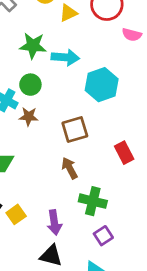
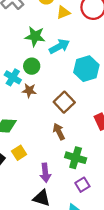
cyan arrow: (65, 57) -> (59, 46), turned -36
brown square: (75, 130) -> (64, 102), turned -30
yellow square: (16, 214) -> (19, 153), moved

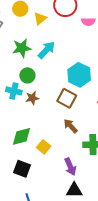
cyan hexagon: (86, 69) -> (79, 75), moved
yellow square: (19, 153) -> (44, 147), moved

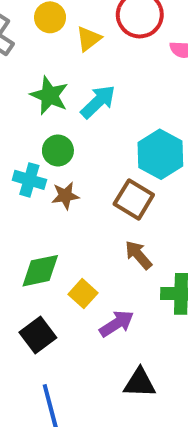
green star: (22, 48) -> (49, 95), turned 30
purple arrow: (70, 167) -> (117, 324), moved, turned -102
black square: (22, 169) -> (38, 335), turned 30

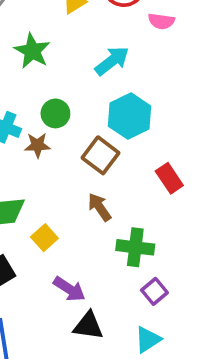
cyan arrow: (98, 102) -> (112, 61), moved
green circle: (58, 150) -> (55, 113), moved
purple arrow: (117, 324) -> (69, 289), moved, turned 60

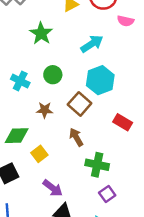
brown star: (37, 145) -> (45, 110), moved
red rectangle: (169, 178) -> (123, 122), turned -30

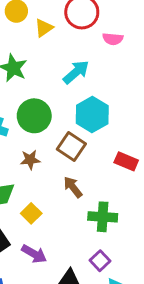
green circle: (53, 75) -> (34, 116), size x1.5
purple arrow: (53, 188) -> (34, 254), moved
purple square: (107, 194) -> (100, 261), moved

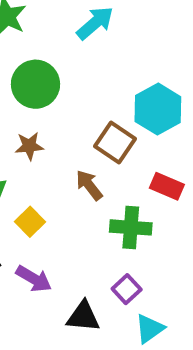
cyan hexagon: (92, 114) -> (158, 109), moved
brown square: (71, 147) -> (115, 143), moved
red rectangle: (126, 161) -> (167, 186), moved

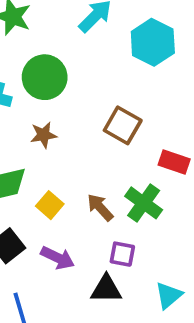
cyan hexagon: (158, 109) -> (153, 42), moved
brown arrow: (89, 185) -> (100, 207), moved
green cross: (131, 227) -> (144, 203), turned 36
purple square: (127, 289) -> (122, 254), moved, turned -32

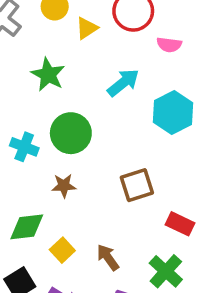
brown square: (123, 125) -> (137, 185), turned 36
green cross: (144, 203) -> (166, 271), moved

